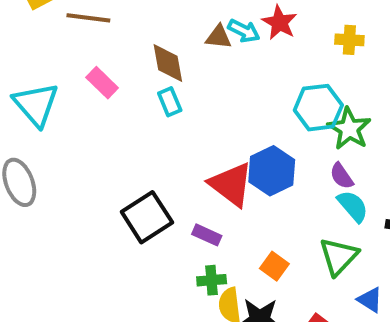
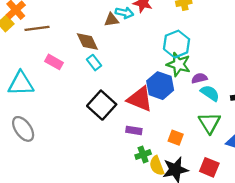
cyan triangle: (36, 104) -> (21, 84), turned -36
green star: (349, 129) -> (179, 64), moved
purple semicircle: (342, 176) -> (199, 78), turned 126
black square: (147, 217) -> (102, 105), moved

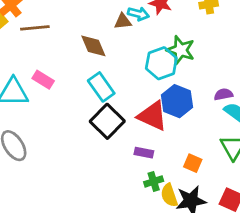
cyan hexagon: (177, 44) -> (161, 63), moved
pink rectangle: (54, 62) -> (43, 80), moved
cyan rectangle: (94, 63) -> (101, 87), moved, size x1.5
green star: (179, 64) -> (181, 50), moved

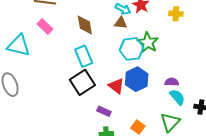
brown triangle: (123, 21) -> (121, 23), moved
pink rectangle: (43, 80) -> (45, 27), moved
red triangle: (152, 116) -> (116, 86), size x0.7

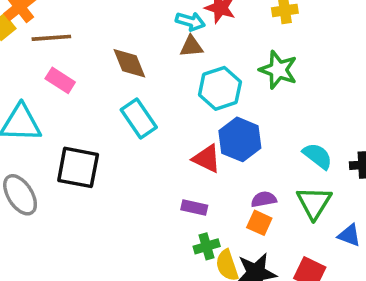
green star: (148, 43) -> (278, 70), moved
black square: (82, 82) -> (78, 167), moved, turned -35
purple semicircle: (172, 82) -> (264, 199), moved

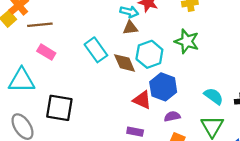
brown diamond: (129, 63) -> (125, 63), moved
cyan rectangle: (139, 118) -> (96, 50), moved
purple semicircle: (264, 199) -> (172, 116), moved

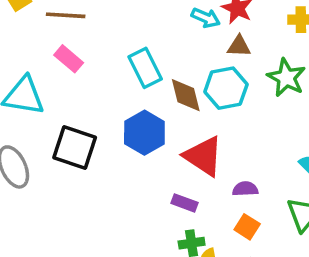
brown triangle: (130, 28) -> (239, 46), moved
blue hexagon: (163, 87) -> (144, 133), moved
red triangle: (142, 100) -> (203, 156), size x1.4

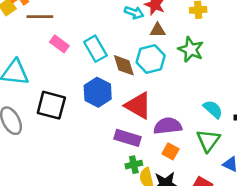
pink rectangle: (69, 59) -> (59, 44), moved
purple semicircle: (245, 189) -> (168, 126), size x1.6
purple rectangle: (185, 203) -> (127, 138), size x1.5

